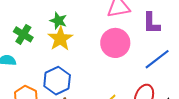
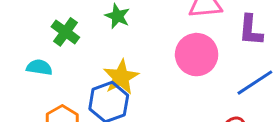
yellow star: (60, 39) -> (121, 77), moved

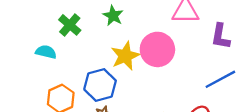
pink circle: (197, 55) -> (157, 49), moved
yellow star: (121, 77) -> (125, 56), moved

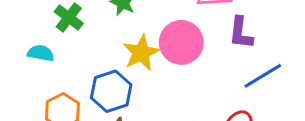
purple L-shape: (220, 36) -> (241, 33), moved

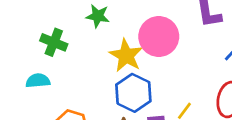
blue hexagon: (111, 91) -> (133, 93), moved

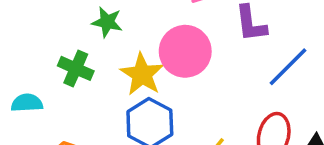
green cross: (54, 42) -> (76, 68), moved

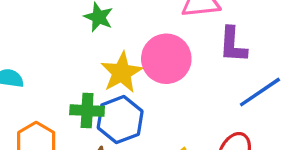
green cross: (76, 68) -> (87, 111), moved, turned -32

